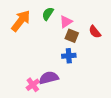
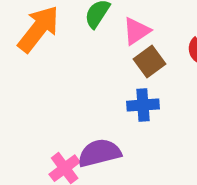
brown square: (72, 36) -> (149, 61), turned 32

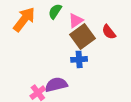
brown square: (149, 61) -> (82, 37), size x1.5

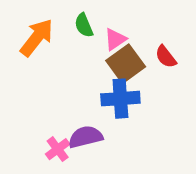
green semicircle: (55, 11) -> (84, 25), turned -56
blue cross: (79, 59) -> (120, 99), size x1.5

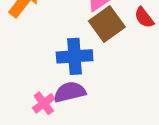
blue cross: (120, 99) -> (75, 56), moved

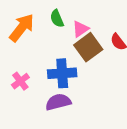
pink cross: (44, 103) -> (20, 81), moved

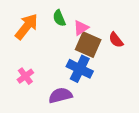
brown square: (88, 47) -> (88, 45), turned -30
blue cross: (62, 73) -> (80, 69), moved, turned 30

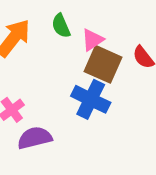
purple semicircle: (60, 95) -> (35, 138), moved

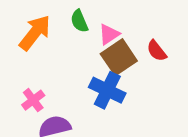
brown square: (103, 64) -> (119, 57), turned 32

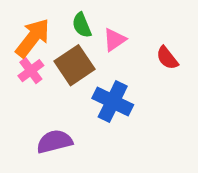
brown square: (119, 57) -> (74, 65), moved
pink cross: (33, 100) -> (31, 71), moved

